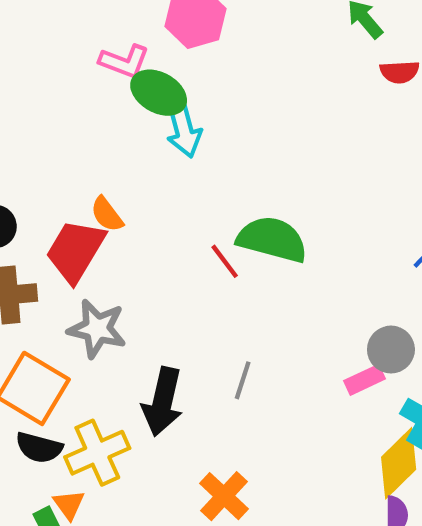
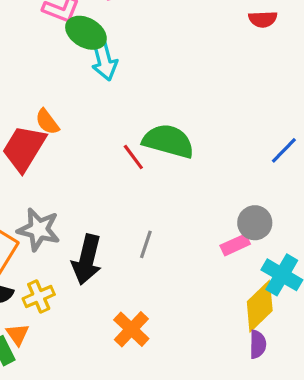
gray star: (97, 329) -> (39, 229), moved
yellow cross: (97, 453) -> (39, 296), size x0.7

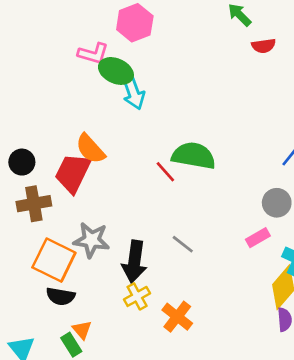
orange semicircle: (47, 122) -> (90, 149), size x1.4
gray circle: (255, 223) -> (277, 203), moved
gray line: (146, 244) -> (183, 244), turned -65
yellow cross: (39, 296) -> (137, 296), moved

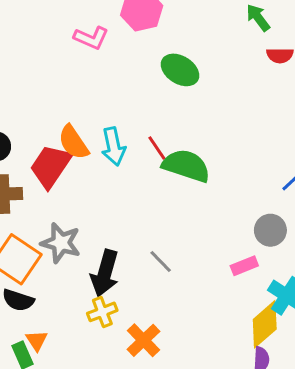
green ellipse: (116, 71) -> (180, 70), moved
cyan arrow: (133, 92) -> (114, 146), moved
red line: (165, 172) -> (157, 148), moved

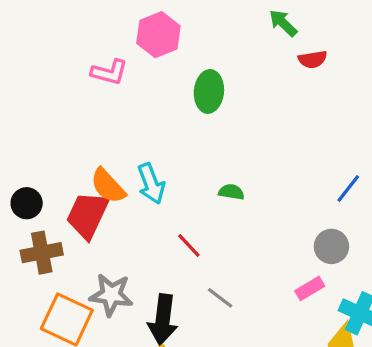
green ellipse: (180, 70) -> (209, 91), turned 72
red line: (157, 148) -> (189, 245), moved
green semicircle: (186, 166) -> (231, 192), size x0.5

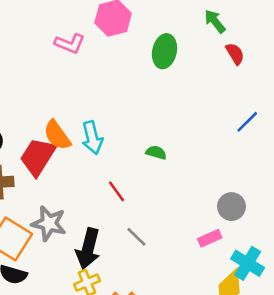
red semicircle: (313, 59) -> (235, 54), turned -120
green ellipse: (209, 91) -> (165, 51), moved
blue line: (348, 189) -> (247, 122), moved

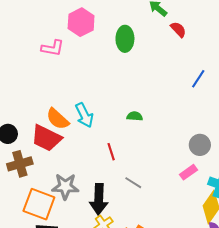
red trapezoid: (38, 157) -> (46, 138), turned -84
red line: (117, 191) -> (111, 152), turned 30

